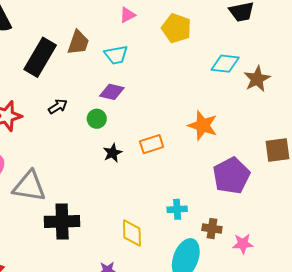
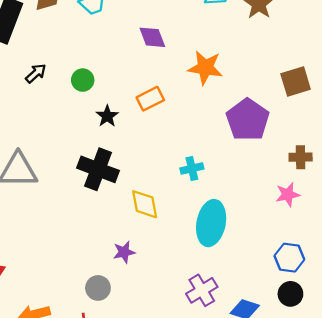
purple diamond: (112, 92) -> (152, 37), moved, turned 65
black cross: (62, 221) -> (98, 169), moved, turned 32
brown cross: (212, 229) -> (301, 157), moved
pink star: (243, 244) -> (288, 194), moved

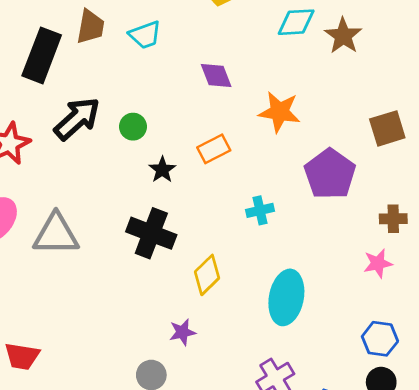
black arrow: (36, 73) -> (77, 119), size x1.8
cyan cross: (192, 169) -> (260, 210), moved
yellow diamond: (145, 204) -> (207, 275), turned 56

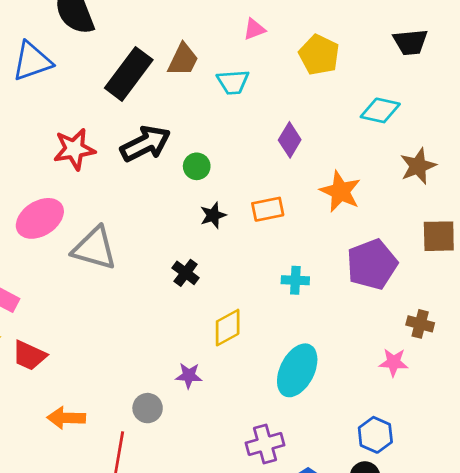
brown star: (343, 36) -> (418, 166), moved
purple diamond: (216, 76) -> (290, 140), turned 36
black cross: (151, 233) -> (186, 273), size x0.6

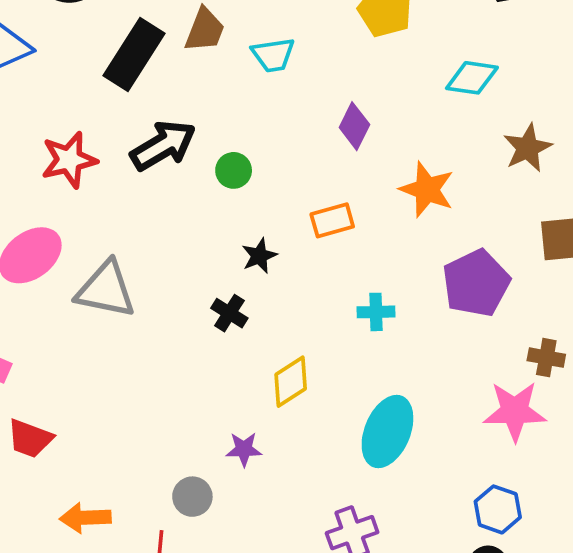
black star: (213, 215) -> (259, 256), moved
pink star: (394, 362) -> (515, 411), size x1.6

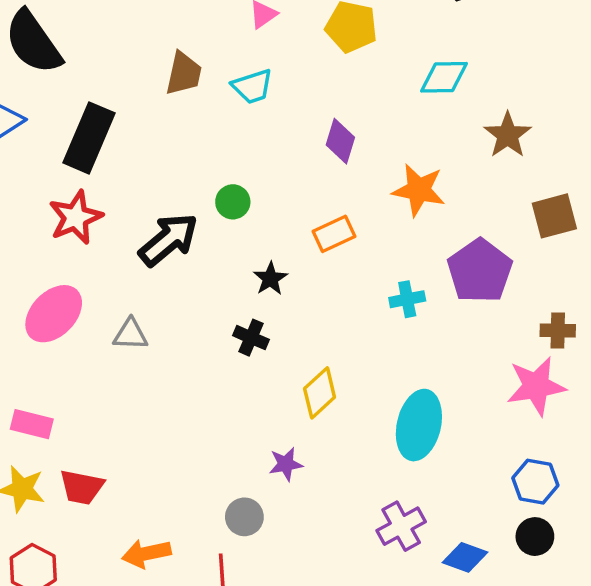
black rectangle: (134, 54) -> (89, 138), moved
black arrow: (163, 145) -> (168, 240), moved
gray triangle: (106, 290) -> (130, 334), size x0.6
cyan cross: (376, 312) -> (407, 299), moved

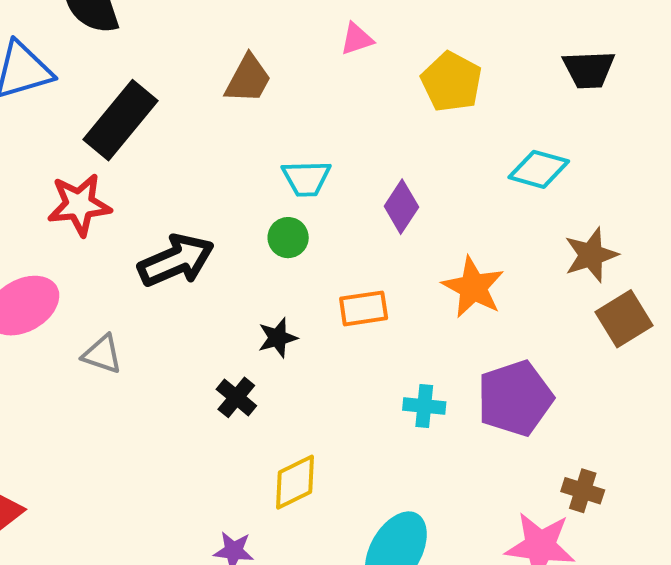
cyan trapezoid: (252, 86) -> (306, 178), moved
green circle: (233, 202) -> (288, 238), moved
brown square: (554, 216) -> (624, 319), moved, turned -33

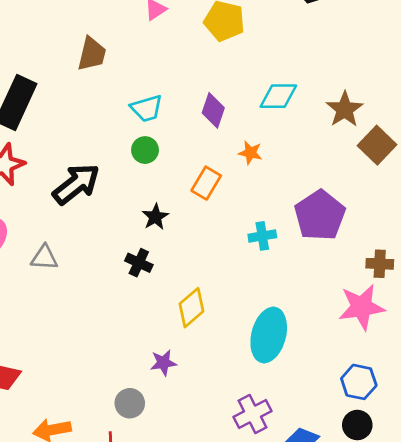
cyan diamond: (539, 169) -> (278, 96), moved
orange star: (473, 287) -> (250, 153), moved, size x0.6
orange rectangle: (364, 308) -> (206, 183), turned -36

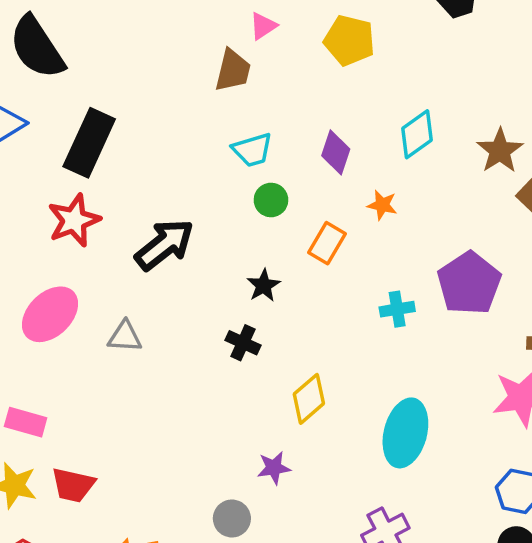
brown trapezoid: (92, 54) -> (233, 70), moved
cyan diamond: (278, 96) -> (417, 134), turned -36
green circle: (145, 150) -> (271, 200), moved

